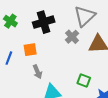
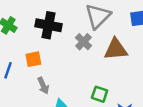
black cross: (44, 22) -> (48, 25), turned 30

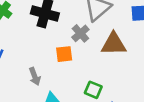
orange square: (33, 59) -> (64, 54), moved

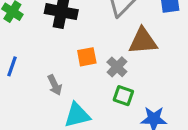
gray cross: (80, 33) -> (117, 67), moved

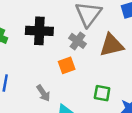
gray cross: (117, 67) -> (78, 41), moved

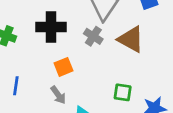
brown triangle: (112, 45) -> (131, 39), turned 45
orange square: (67, 65) -> (64, 67), moved

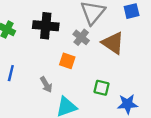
orange square: (64, 67) -> (67, 61), moved, turned 35

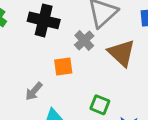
orange square: (67, 61) -> (63, 66), turned -35
gray arrow: (46, 85) -> (34, 91), turned 63

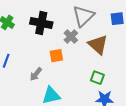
green square: (100, 105) -> (97, 78), moved

